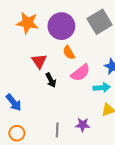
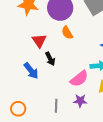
pink semicircle: (81, 73) -> (79, 79), moved
blue arrow: (14, 102) -> (31, 71), moved

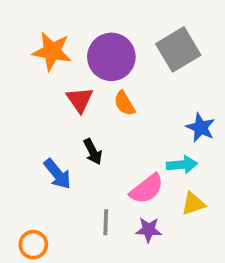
red triangle: (39, 41) -> (80, 100), moved
gray line: (56, 106) -> (106, 222), moved

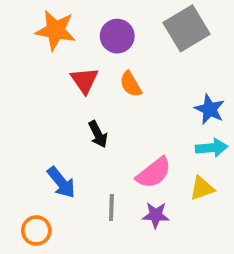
purple circle: (111, 57) -> (117, 36), size x0.7
cyan arrow: (182, 165) -> (212, 148), moved
blue arrow: (57, 174) -> (61, 182), moved

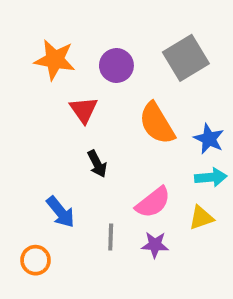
orange semicircle: (131, 84) -> (157, 123), moved, size x1.6

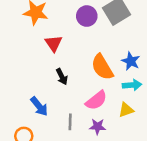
purple circle: (116, 66) -> (87, 16), moved
orange semicircle: (157, 123) -> (102, 67), moved

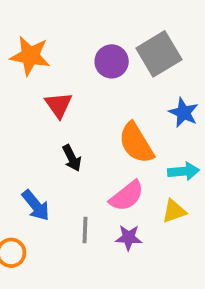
blue star: (131, 61) -> (184, 113), moved

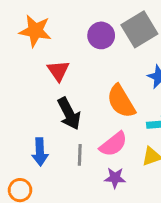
black arrow: (72, 158) -> (69, 114), size x1.5
blue arrow: (36, 205) -> (40, 152), turned 36
gray line: (85, 230) -> (80, 155), moved

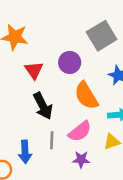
purple circle: (101, 35) -> (70, 62), moved
blue arrow: (40, 152) -> (25, 152), moved

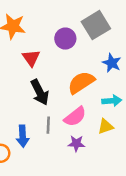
purple circle: (70, 62) -> (65, 39), moved
orange semicircle: (86, 96) -> (81, 82), turned 88

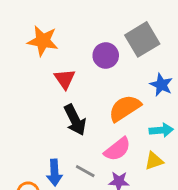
gray line: (48, 125) -> (85, 171), moved, turned -63

